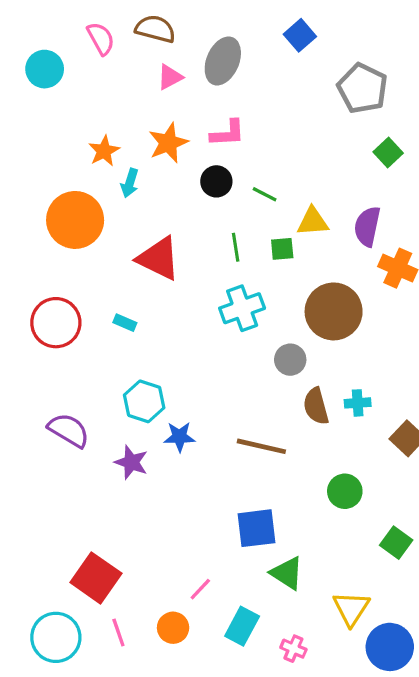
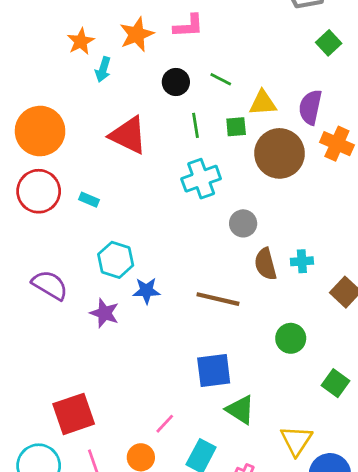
black circle: (216, 181) -> (176, 82), moved
orange circle: (75, 220) -> (40, 131), moved
brown circle: (334, 311) -> (280, 153), moved
cyan rectangle: (125, 323) -> (89, 200), moved
red square: (96, 578) -> (74, 414), turned 36

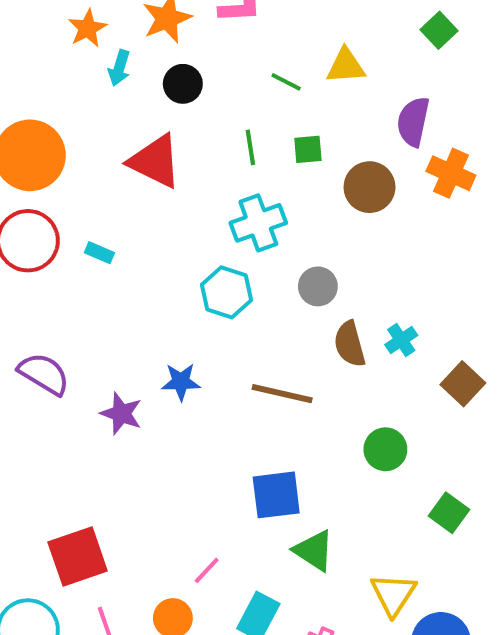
black circle: (176, 82) -> (183, 84), moved
yellow triangle: (263, 103) -> (346, 66), moved
brown circle: (280, 153) -> (370, 187), size x0.7
cyan hexagon: (116, 260) -> (227, 292), moved
cyan cross: (302, 261) -> (401, 340), turned -30

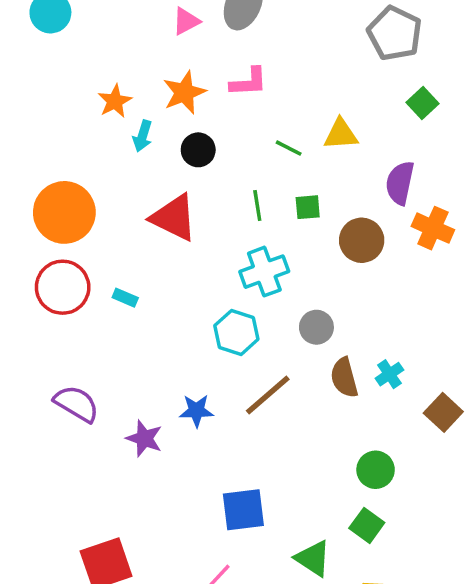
brown line: (282, 394) -> (268, 395), moved, turned -54
blue square: (276, 495) -> (243, 510), moved
green square: (449, 513) -> (367, 525), moved

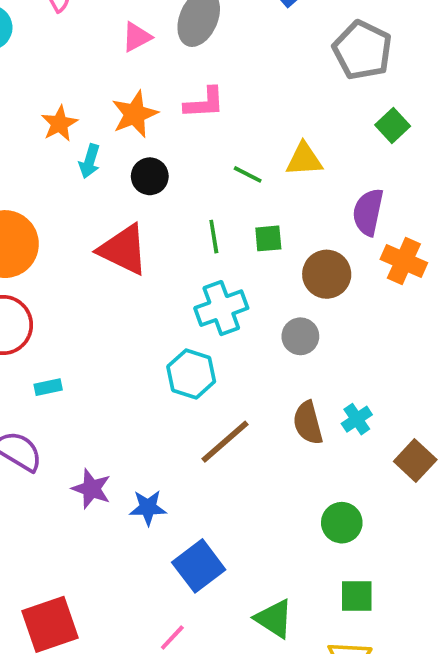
cyan rectangle: (125, 298) -> (48, 387), moved, turned -35
gray circle: (316, 327) -> (300, 336), moved
blue star: (196, 411) -> (148, 508), moved
blue square: (243, 510) -> (199, 566), turned -30
green square: (367, 525) -> (357, 596), moved, turned -36

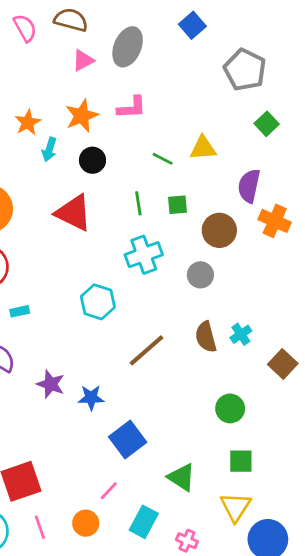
cyan hexagon: (191, 374) -> (98, 302), moved

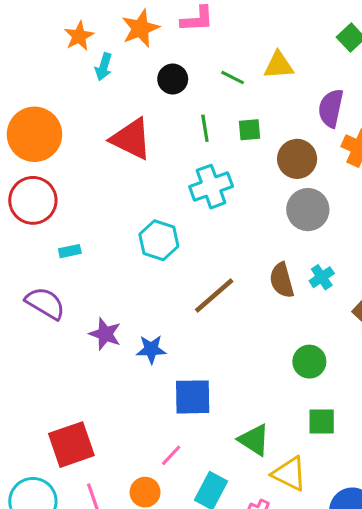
black circle: (92, 160) -> (173, 79), moved
gray circle: (200, 275) -> (308, 210), moved, size x1.4
blue square: (128, 439) -> (193, 397), turned 36
yellow triangle: (236, 507) -> (289, 474), moved, turned -36

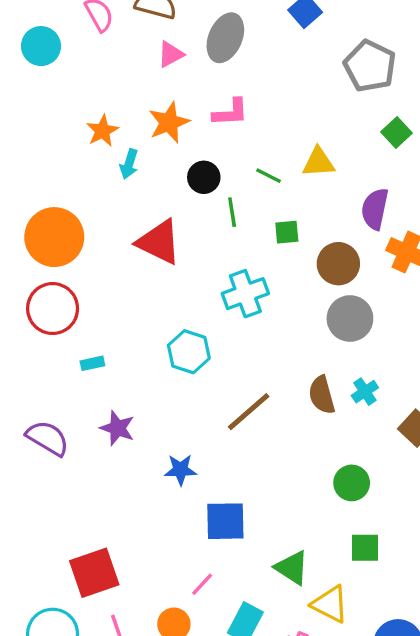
green line: (205, 128) -> (232, 212), moved
purple semicircle: (45, 303) -> (48, 438), moved
purple star: (105, 334) -> (117, 428), moved

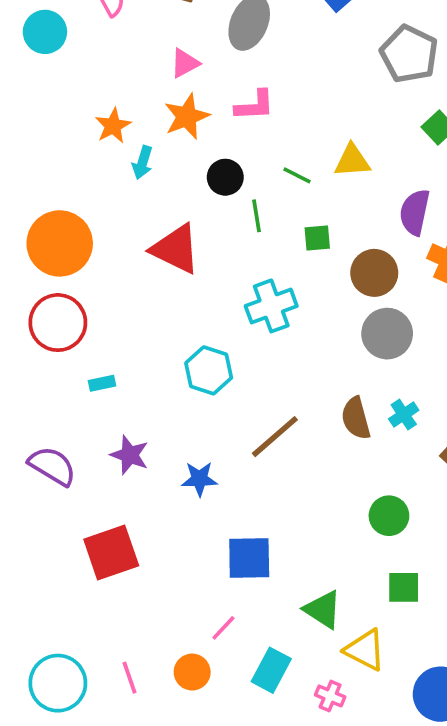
pink triangle: (171, 54) -> (185, 63), moved
blue star: (181, 470) -> (199, 479), moved
red square: (94, 573) -> (111, 552), moved

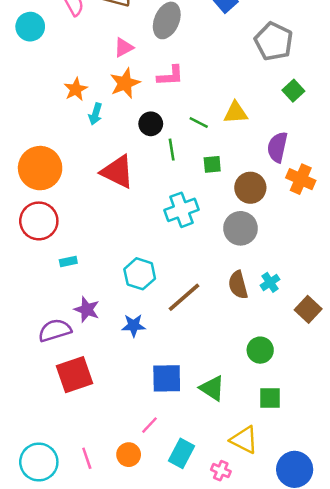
gray circle: (387, 334) -> (241, 228), moved
cyan hexagon: (209, 370) -> (140, 274), moved
purple semicircle: (52, 466) -> (55, 330), moved, turned -48
green triangle: (323, 610) -> (212, 388), moved

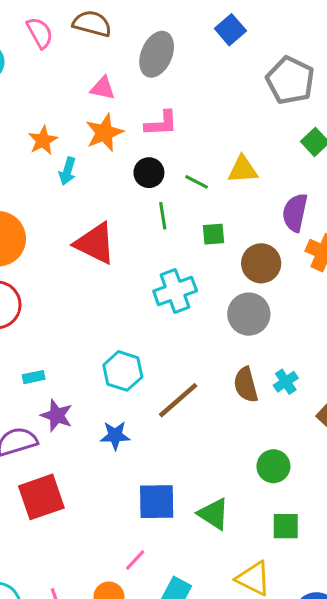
pink triangle: (124, 48) -> (103, 88), turned 40
black circle: (151, 124) -> (149, 173), moved
cyan rectangle: (68, 262) -> (34, 377), moved

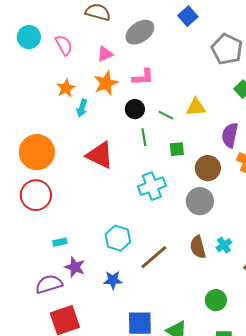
pink semicircle: (40, 33) -> (64, 45), moved
gray ellipse: (157, 54) -> (140, 32), turned 32
pink triangle: (103, 88) -> (105, 54), turned -36

